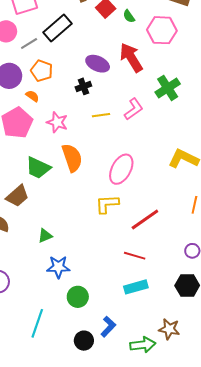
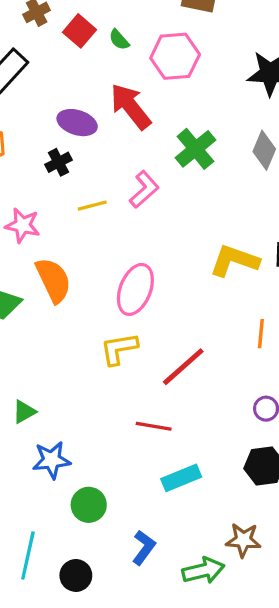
red line: (135, 256) -> (154, 426), moved
black circle: (84, 341) -> (76, 575), moved

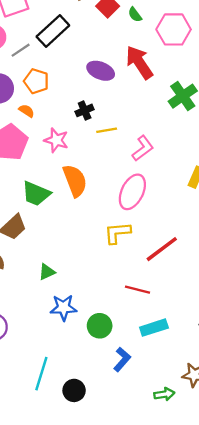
black cross: (58, 162) -> (85, 110), moved
pink L-shape: (144, 189) -> (143, 148), moved
green circle: (89, 505) -> (100, 326), moved
blue L-shape: (144, 548) -> (122, 359), moved
green arrow: (203, 571) -> (164, 394), size x0.7

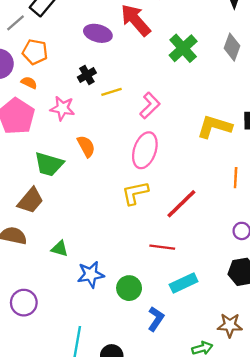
orange semicircle: (75, 181) -> (86, 146), size x0.7
green triangle: (47, 272) -> (60, 249), moved, turned 48

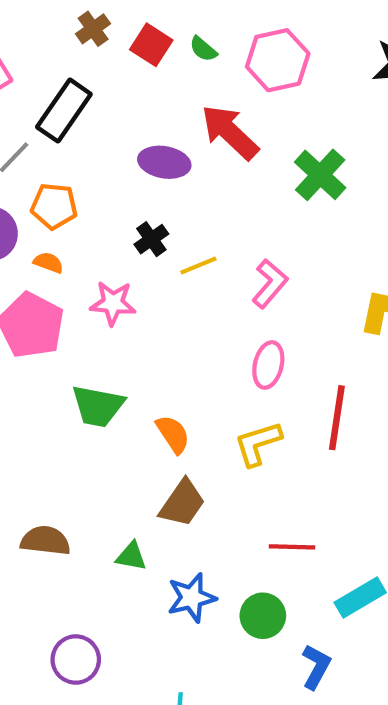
orange semicircle: (86, 146) -> (173, 434), moved
pink ellipse: (145, 150) -> (268, 365), size x0.7
brown trapezoid: (30, 201) -> (182, 503), moved
red line: (181, 204) -> (337, 418), moved, turned -32
red line: (162, 247) -> (292, 547), moved

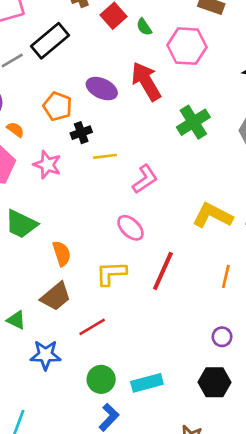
orange pentagon: (54, 206) -> (58, 106), moved
pink ellipse: (268, 365) -> (131, 228), turned -76
red line: (292, 547) -> (92, 327), moved, turned -48
green circle: (263, 616) -> (101, 379), moved

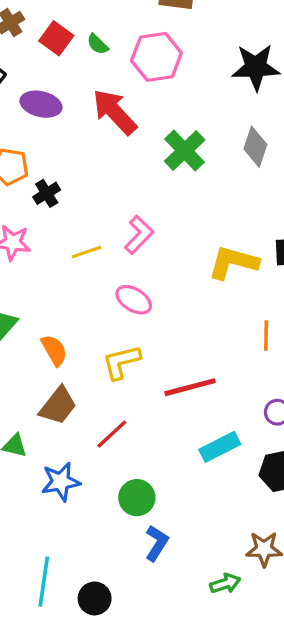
purple ellipse: (102, 89) -> (41, 104), moved
yellow line: (105, 156) -> (86, 252), moved
red line: (163, 271) -> (190, 387), moved, turned 63
cyan rectangle: (147, 383) -> (220, 447), moved

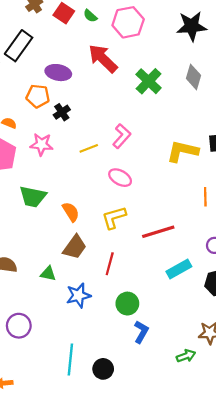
purple ellipse: (41, 104) -> (58, 73), moved
red line: (112, 434) -> (110, 264), turned -30

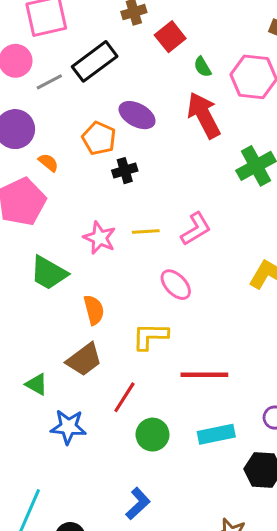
green semicircle: (90, 16) -> (202, 67), moved
pink star: (41, 144) -> (100, 238), moved
green circle: (127, 304) -> (152, 435), moved

